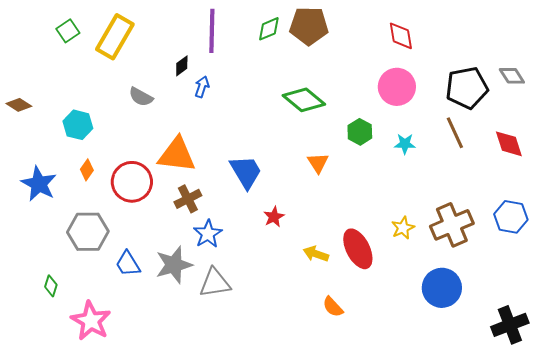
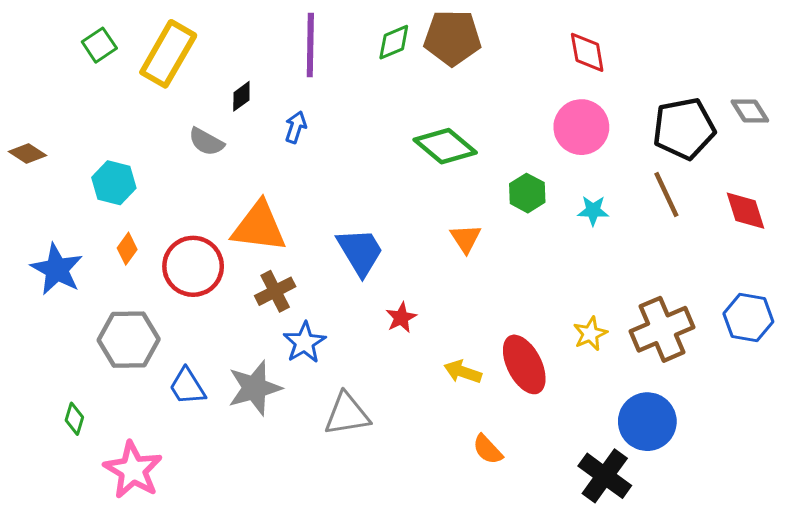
black diamond: (182, 66) -> (241, 96), moved
gray triangle: (215, 283) -> (347, 414), moved
black cross: (510, 325) -> (605, 476), moved, turned -33

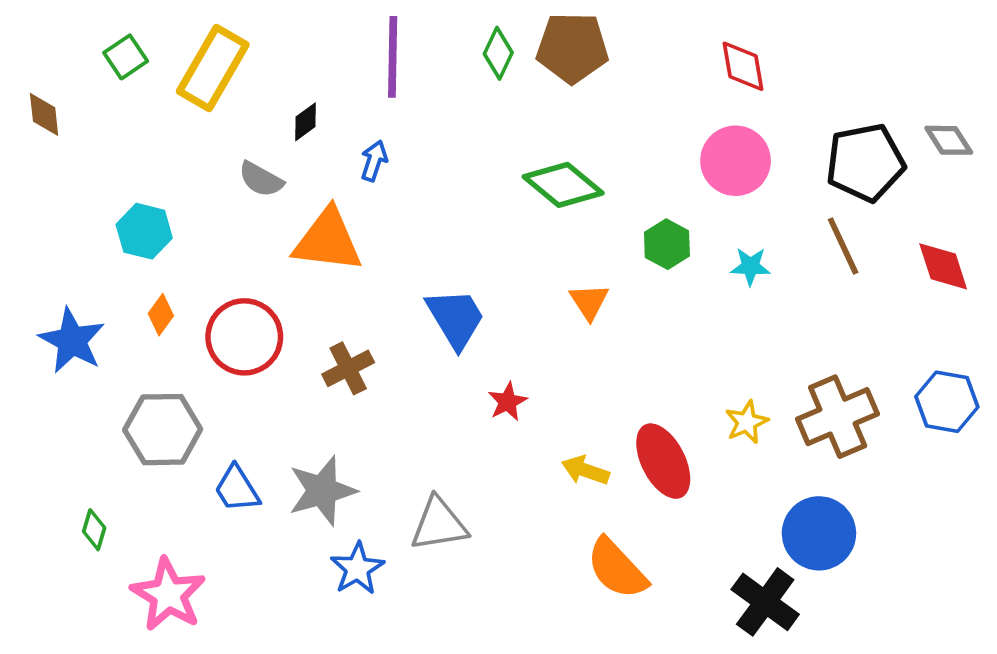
green diamond: (394, 42) -> (498, 53), turned -42
brown diamond: (27, 153) -> (44, 114), moved, turned 51
orange triangle: (259, 227) -> (328, 240), moved
blue star: (304, 342) -> (357, 569), moved
orange semicircle: (488, 449) -> (617, 569), size x1.6

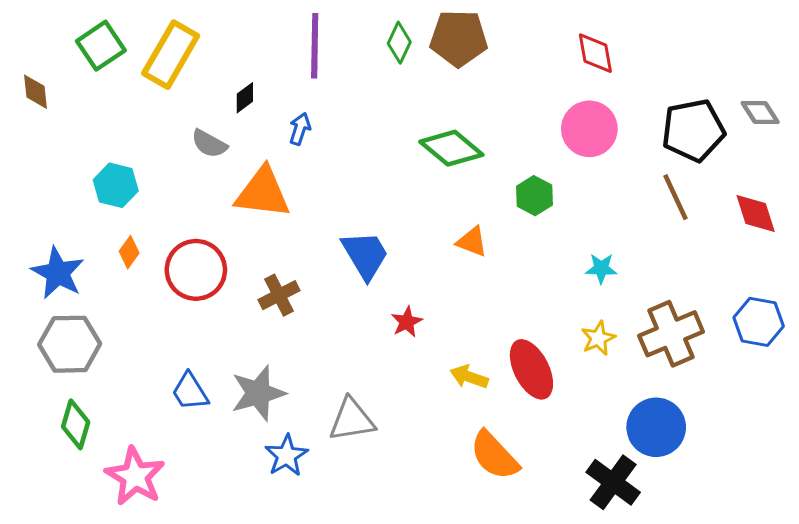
green square: (126, 57) -> (101, 46), size x1.4
cyan star: (750, 266) -> (601, 268), moved
orange triangle: (589, 302) -> (472, 242), turned -36
gray hexagon: (163, 430) -> (70, 344), moved
green diamond: (94, 530) -> (76, 424), size x1.5

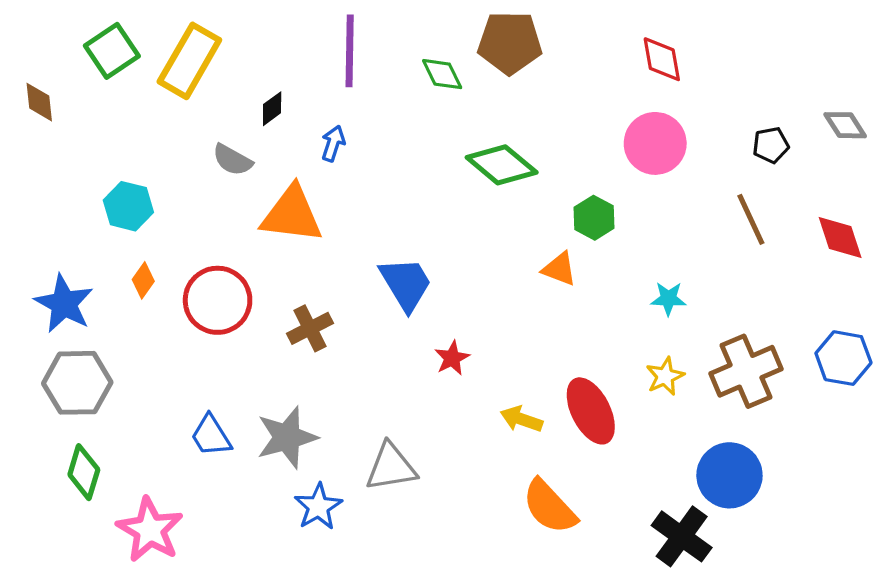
green diamond: (399, 43) -> (442, 74), moved, turned -51
black pentagon: (693, 130) -> (771, 145), size x0.5
orange triangle: (472, 242) -> (559, 269), moved

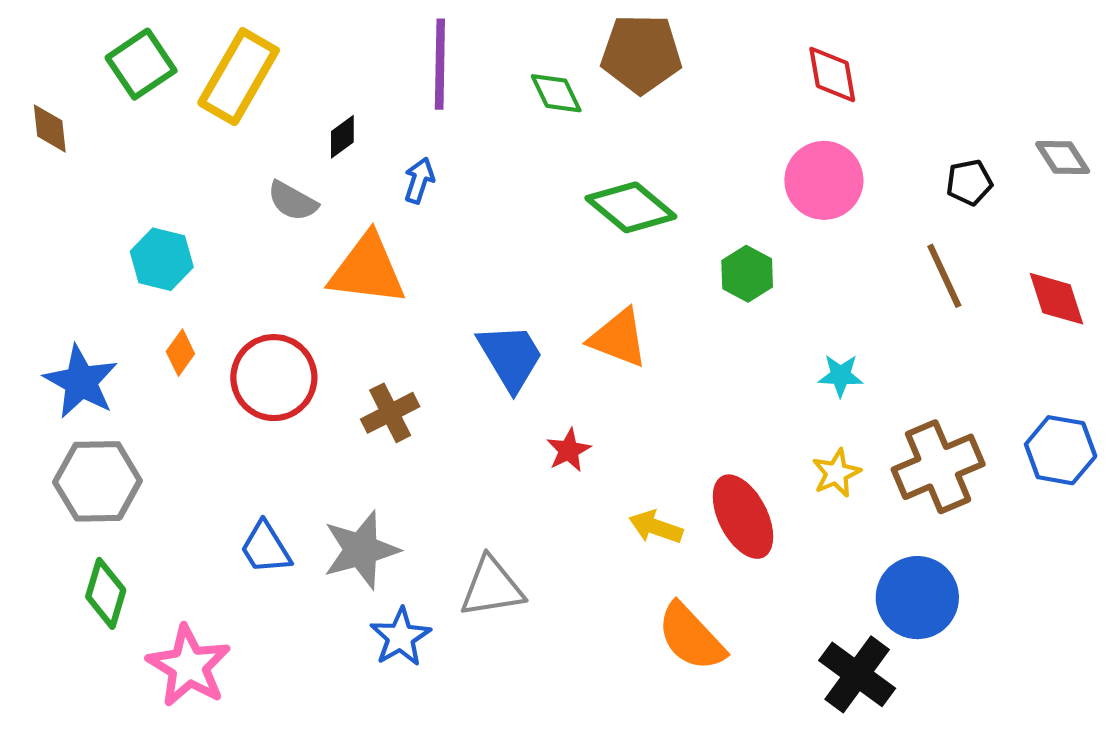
orange triangle: (559, 269) -> (618, 338), moved, size x1.4

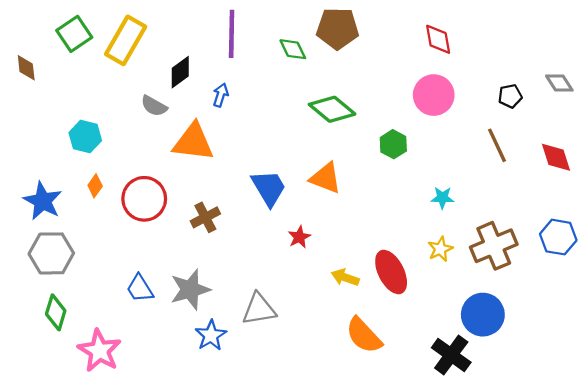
black diamond: (342, 137) -> (180, 72), size x1.4

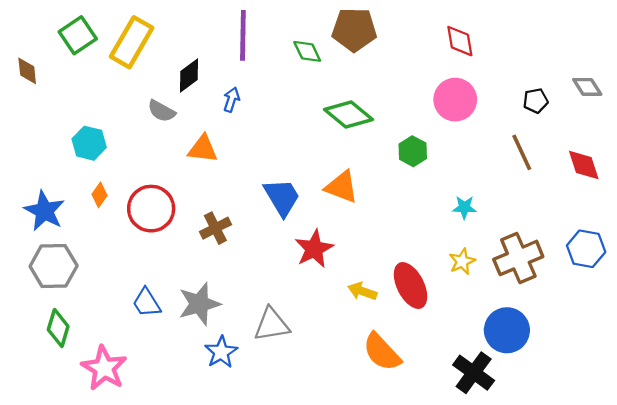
orange triangle: (193, 142) -> (203, 149), size x0.7
red star: (299, 237) -> (314, 249), size x1.6

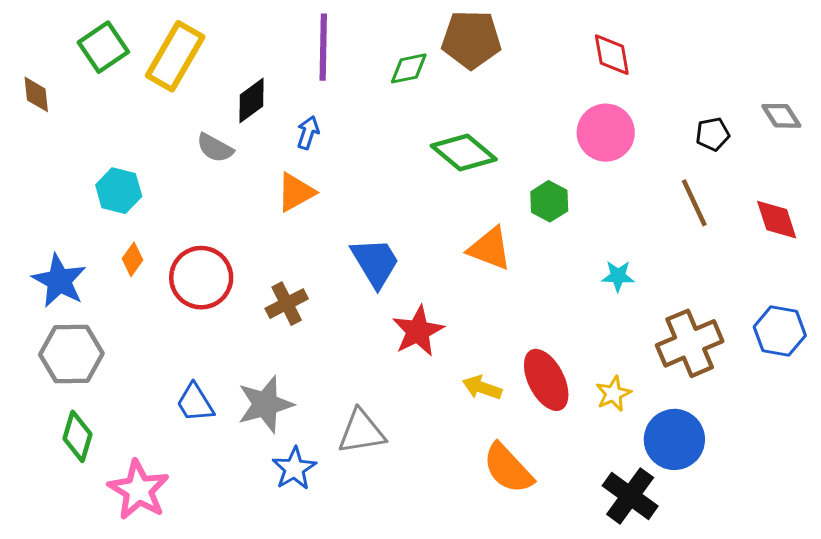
green diamond: (307, 51) -> (409, 68), turned -76
orange triangle: (203, 149) -> (296, 192), moved, turned -36
orange triangle: (342, 187) -> (490, 249), moved
yellow star: (462, 261) -> (613, 394), moved

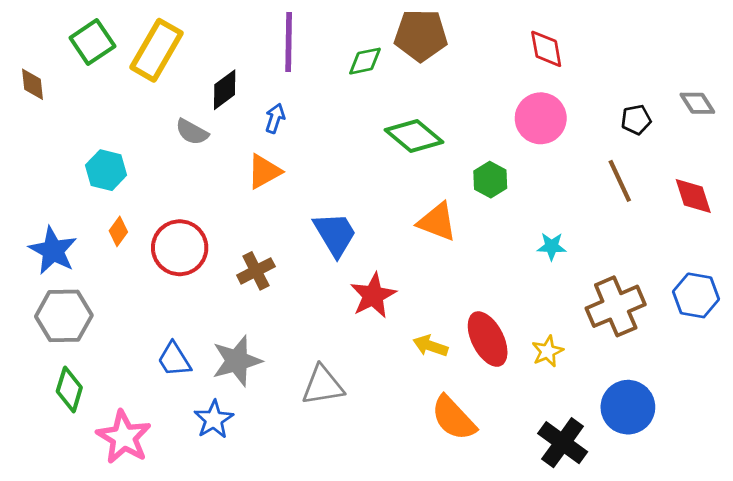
blue circle: (674, 439) -> (628, 407), moved
blue star: (294, 468) -> (214, 419), moved

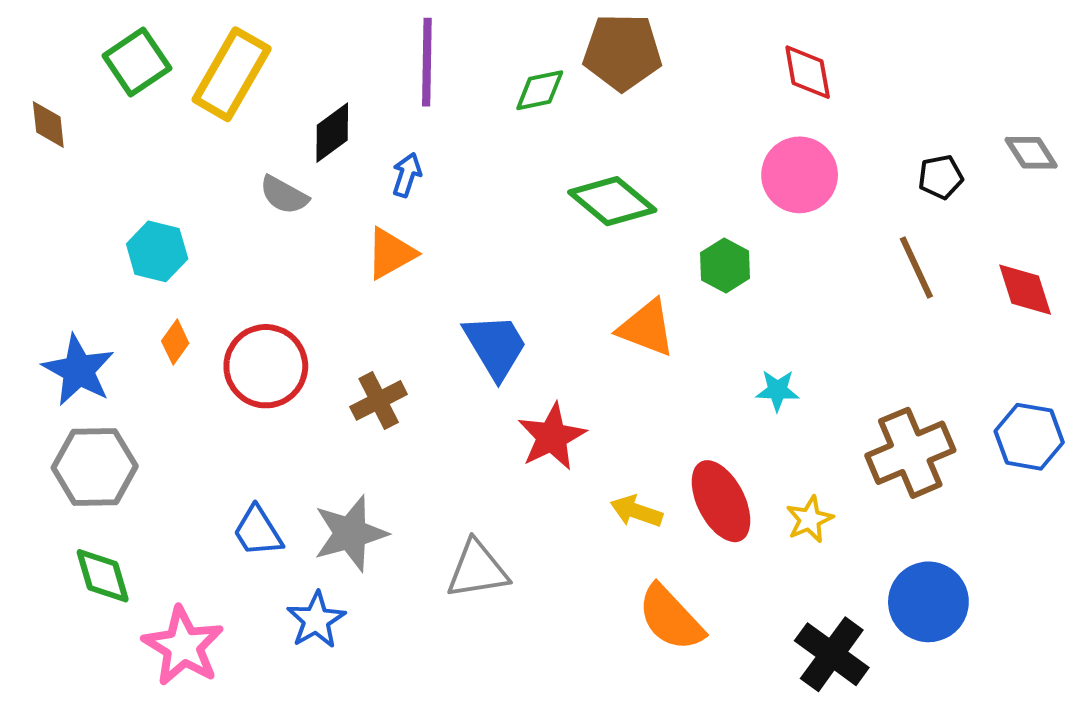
cyan star: (552, 246) -> (777, 390), moved
green diamond: (69, 389) -> (103, 576), turned -33

